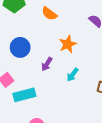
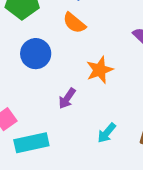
blue circle: (20, 47) -> (36, 54), moved
cyan arrow: (73, 75) -> (107, 133), moved

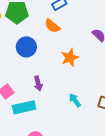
purple arrow: (67, 98) -> (38, 84), moved, turned -48
cyan arrow: (107, 133) -> (75, 100), turned 104

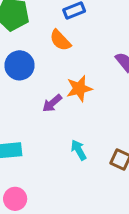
purple arrow: (38, 84) -> (52, 103), moved, turned 56

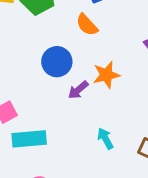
blue circle: (19, 65) -> (57, 62), moved

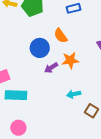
orange semicircle: (87, 25) -> (61, 36), moved
cyan arrow: (105, 139) -> (74, 94), moved, turned -80

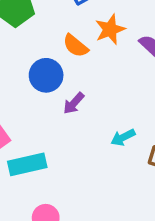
orange star: (70, 60) -> (110, 29), moved

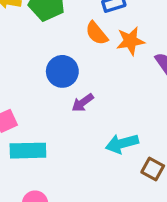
orange semicircle: (76, 46) -> (97, 33), moved
cyan arrow: (123, 137) -> (122, 144), size x1.4

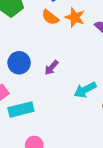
orange star: (130, 41) -> (75, 17), turned -30
blue circle: (62, 71) -> (19, 63), moved

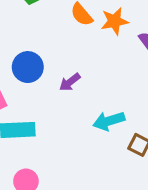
orange star: (75, 17) -> (115, 21), turned 30

